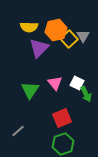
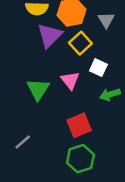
yellow square: (69, 39) -> (80, 43), moved
white square: (77, 83) -> (98, 68), moved
green arrow: (86, 94) -> (110, 94), turned 98

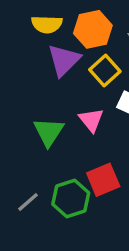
green hexagon: (80, 159) -> (71, 199), moved

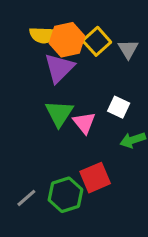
orange hexagon: (93, 29) -> (67, 40), moved
yellow square: (105, 70) -> (97, 41), moved
green triangle: (49, 132) -> (59, 113), moved

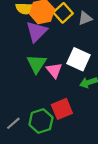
gray triangle: (128, 49) -> (85, 18), turned 40
white square: (119, 107) -> (79, 59), size x1.5

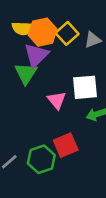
white square: (79, 59) -> (85, 87), turned -30
green triangle: (37, 64) -> (26, 73), moved

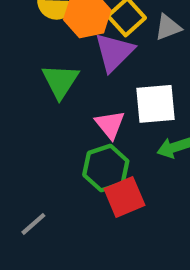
purple triangle: (36, 55) -> (114, 52), moved
green hexagon: (41, 159) -> (106, 168), moved

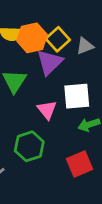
green hexagon: (106, 168) -> (29, 146), moved
red square: (124, 197) -> (79, 164), moved

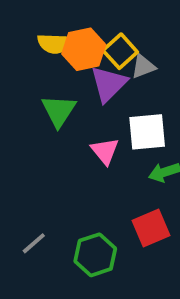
gray triangle: (85, 46) -> (143, 67), moved
green hexagon: (29, 146) -> (95, 255), moved

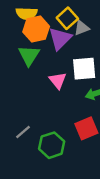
orange hexagon: (84, 49) -> (36, 29), moved
gray line: (34, 243) -> (23, 132), moved

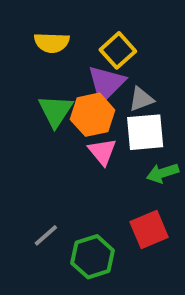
gray triangle: (82, 28) -> (141, 99), moved
orange hexagon: (36, 29) -> (93, 115), moved

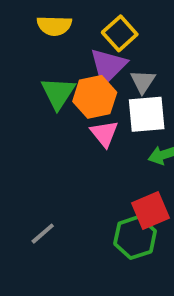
gray triangle: (141, 99) -> (143, 81), turned -36
gray line: (46, 235) -> (43, 234), moved
green hexagon: (93, 257) -> (135, 237), moved

